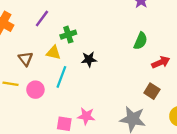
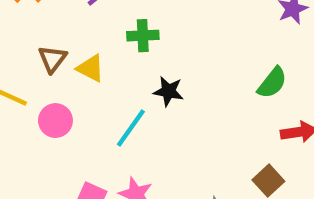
yellow triangle: (53, 53) -> (91, 68), moved
cyan line: (61, 77) -> (131, 128), moved

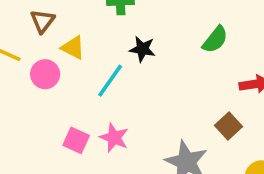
yellow triangle: (91, 68) -> (73, 48), moved
green semicircle: (272, 83) -> (215, 40), moved

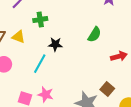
yellow triangle: (73, 48) -> (18, 37), moved
brown square: (229, 126) -> (107, 89), moved

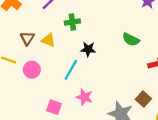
green semicircle: (94, 34) -> (131, 40), turned 84
pink star: (46, 95) -> (84, 97), moved

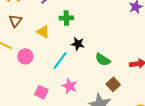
brown triangle: (27, 38) -> (15, 21), moved
green semicircle: (131, 40) -> (103, 60), moved
brown square: (143, 99) -> (113, 84), moved

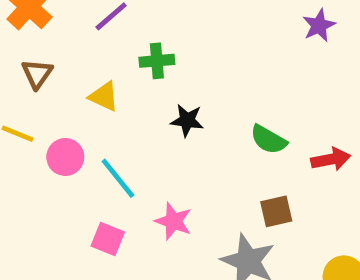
green semicircle: (103, 60) -> (268, 140), moved
cyan line: (60, 61) -> (118, 178), moved, turned -72
brown square: (113, 84) -> (276, 211), turned 32

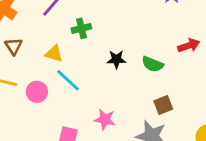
black star: (187, 120) -> (116, 59), moved
red arrow: (331, 159) -> (189, 45), moved
cyan line: (118, 178) -> (68, 80), moved

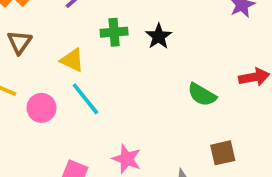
black star: (116, 59) -> (159, 36), moved, turned 30
brown square: (163, 105) -> (223, 153), moved

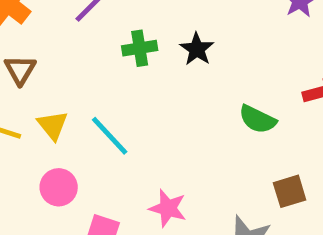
yellow triangle: (72, 60) -> (53, 125), moved, turned 30
pink circle: (41, 108) -> (59, 187), moved

